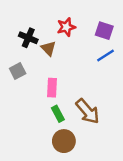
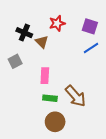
green rectangle: (58, 114) -> (50, 98), turned -56

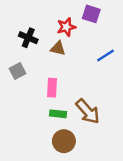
purple square: (90, 26) -> (91, 14), moved
brown triangle: (42, 42) -> (58, 48), moved, turned -32

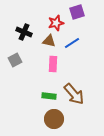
purple square: (91, 14) -> (77, 12), turned -35
blue line: (105, 56) -> (72, 43), moved
pink rectangle: (52, 88) -> (53, 64), moved

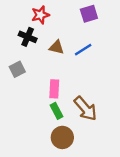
red star: (56, 23) -> (40, 15), moved
pink rectangle: (53, 64) -> (54, 89), moved
green rectangle: (49, 96) -> (57, 111), turned 56

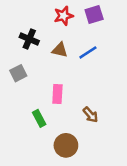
red star: (40, 15) -> (64, 16), moved
brown arrow: (85, 109) -> (90, 115), size x0.6
green rectangle: (57, 111) -> (39, 118), moved

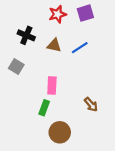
gray square: (18, 73) -> (16, 67), turned -32
brown arrow: (90, 115) -> (91, 104), moved
green rectangle: (39, 118) -> (44, 108), moved, turned 48

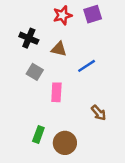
blue line: (80, 48) -> (87, 66), moved
gray square: (16, 67) -> (35, 72), moved
green rectangle: (44, 108) -> (38, 134), moved

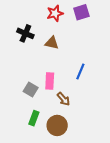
blue line: (87, 66) -> (80, 72), moved, turned -35
gray square: (35, 72) -> (31, 89), moved
brown arrow: (99, 113) -> (63, 99), moved

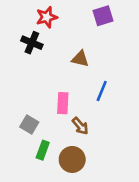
red star: (55, 13) -> (47, 17), moved
brown triangle: (52, 43) -> (80, 59), moved
gray square: (31, 89) -> (29, 125), moved

